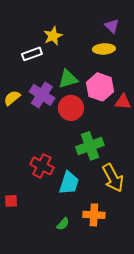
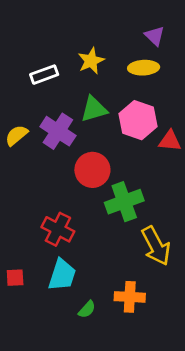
yellow star: (53, 36) -> (91, 61), moved
red circle: (71, 108) -> (92, 170), moved
cyan trapezoid: (69, 183) -> (62, 275), moved

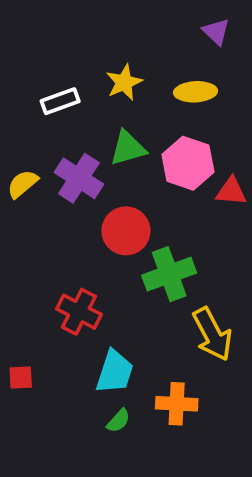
purple triangle: (155, 36) -> (216, 32), moved
cyan trapezoid: (62, 275) -> (115, 372), moved

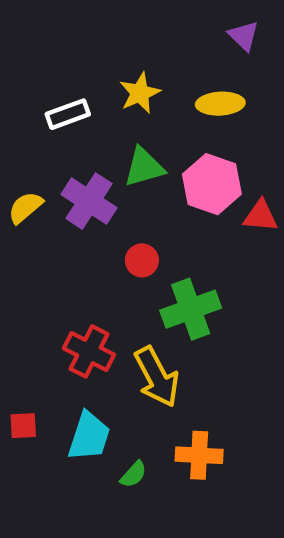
red circle: (126, 231) -> (142, 260), size x0.6
yellow arrow: (212, 334) -> (157, 377), moved
cyan trapezoid: (115, 372) -> (89, 436), moved

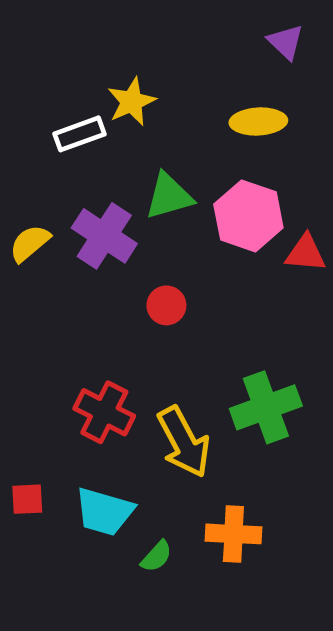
yellow star: (140, 93) -> (132, 102), moved
green cross: (191, 309) -> (266, 407), moved
cyan trapezoid: (89, 436) -> (104, 512), turned 88

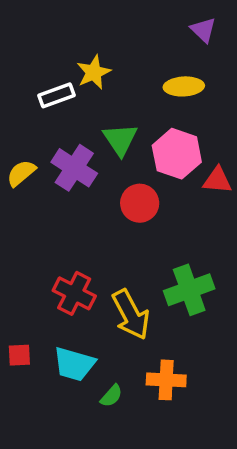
green triangle: (169, 196) -> (120, 140), turned -48
red circle: (166, 305) -> (140, 203), moved, size x1.4

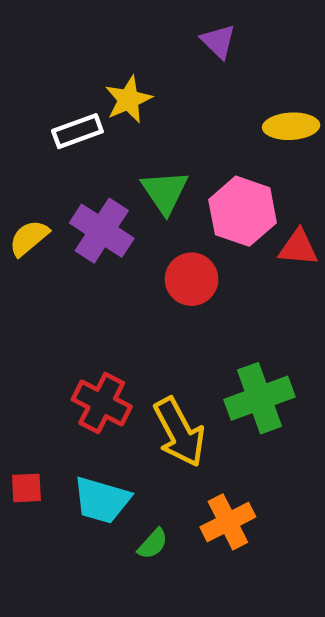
purple triangle: (203, 30) -> (218, 41), moved
yellow ellipse: (184, 86) -> (291, 126), moved
orange cross: (166, 380) -> (228, 522), turned -30

